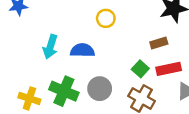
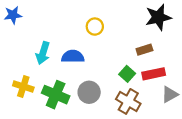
yellow cross: (29, 98) -> (23, 86), moved

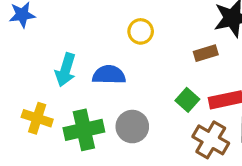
brown rectangle: (144, 50) -> (206, 53), moved
green cross: (56, 95) -> (84, 130), turned -35
brown cross: (128, 101) -> (211, 140), moved

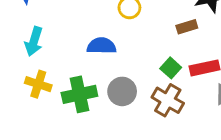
cyan arrow: (66, 70) -> (34, 41), moved
brown cross: (211, 140) -> (168, 100), moved

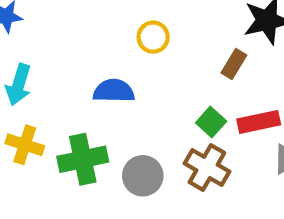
brown rectangle: (187, 27) -> (234, 64), turned -42
gray circle: (122, 91) -> (143, 176), moved

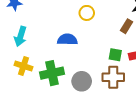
green square: (211, 122) -> (115, 55), turned -32
brown cross: (207, 168) -> (113, 77), turned -30

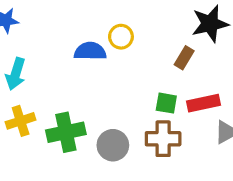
blue semicircle: (67, 39) -> (90, 51), moved
yellow cross: (23, 66) -> (21, 121), turned -36

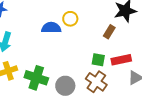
green cross: (66, 132) -> (36, 78), turned 30
brown cross: (163, 139) -> (96, 82), turned 35

